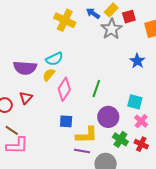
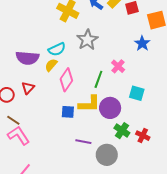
gray star: (111, 29) -> (87, 40), moved
blue star: (137, 61) -> (142, 43), moved
pink cross: (141, 121) -> (118, 66), moved
yellow L-shape: (87, 135) -> (89, 104), moved
pink L-shape: (17, 146) -> (19, 136), turned -125

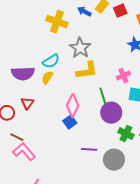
pink cross: (118, 66) -> (123, 76), moved, turned 32
green line: (98, 79) -> (103, 96), moved, turned -30
pink diamond: (66, 80) -> (73, 106), moved
yellow L-shape: (89, 104) -> (87, 70), moved
blue square: (68, 112) -> (70, 122), turned -32

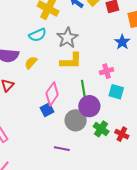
cyan semicircle: (51, 61) -> (38, 35), moved
purple line: (89, 149) -> (62, 149), moved
gray circle: (114, 160) -> (76, 120), moved

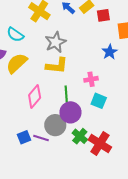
cyan semicircle: (38, 35) -> (15, 35), moved, turned 54
yellow semicircle: (31, 63) -> (17, 63), size x1.6
blue square: (47, 110) -> (24, 137), moved
red cross: (122, 134) -> (100, 144), size x1.6
purple line: (62, 149) -> (41, 138), moved

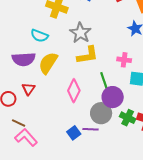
pink cross: (91, 79) -> (124, 60), turned 32

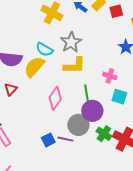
cyan semicircle: (39, 36) -> (44, 49), moved

